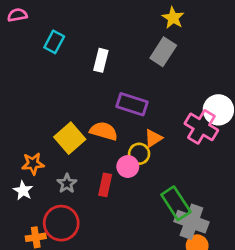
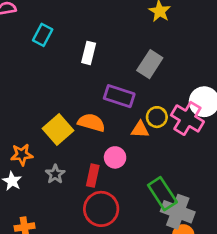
gray rectangle: (163, 52) -> (150, 64), moved
orange triangle: (153, 138) -> (140, 130), turned 36
yellow circle: (139, 154) -> (157, 117), moved
red circle: (61, 223) -> (101, 209), moved

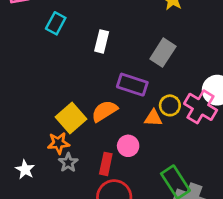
orange semicircle: (91, 123) -> (104, 111), turned -48
orange star: (22, 155) -> (58, 143), moved

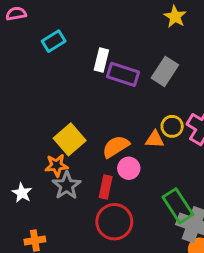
cyan rectangle: (56, 23) -> (54, 41), turned 30
purple rectangle: (132, 85) -> (123, 74), moved
orange semicircle: (104, 111) -> (116, 147), moved
gray star: (68, 163) -> (67, 186), size x1.4

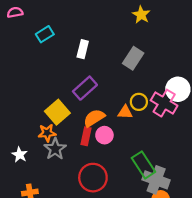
purple rectangle: (123, 74) -> (85, 88), moved, turned -60
red rectangle: (106, 187) -> (86, 136), moved

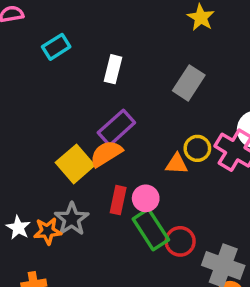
orange semicircle: (94, 118) -> (106, 154), moved
orange star: (47, 133) -> (48, 231), moved
green rectangle: (143, 165) -> (151, 229), moved
red circle: (93, 178) -> (180, 241), moved, size x0.7

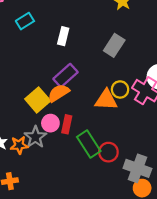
orange triangle: (177, 164) -> (106, 100), size x1.5
pink circle: (146, 198) -> (50, 123), moved

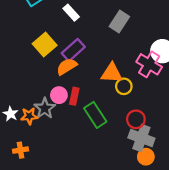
white rectangle: (63, 36) -> (71, 13), turned -56
yellow circle: (120, 89) -> (124, 86), moved
yellow square: (38, 100) -> (45, 45), moved
red circle: (108, 152) -> (136, 119), moved

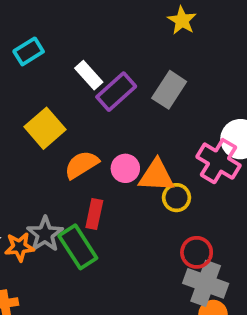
purple rectangle: (73, 50) -> (116, 92), moved
pink circle: (59, 95) -> (125, 168), moved
green rectangle: (95, 115) -> (78, 247), moved

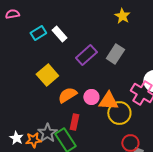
white rectangle: (89, 75) -> (59, 34), moved
yellow circle: (176, 198) -> (119, 113), size x1.5

